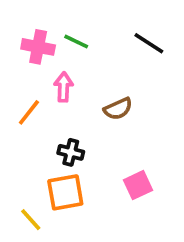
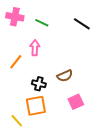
pink cross: (38, 47) -> (15, 17), moved
brown semicircle: (118, 109) -> (65, 76), moved

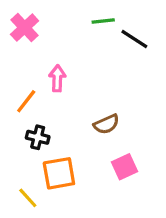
pink cross: (15, 17) -> (25, 28), turned 36
green line: (42, 23) -> (103, 21), moved, turned -32
black cross: (39, 84) -> (38, 137), moved

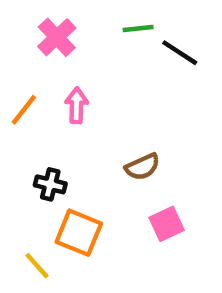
pink cross: (25, 28) -> (57, 37), moved
orange line: (26, 101) -> (24, 110), moved
orange square: (59, 173) -> (79, 233), turned 32

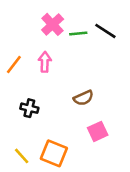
green line: (138, 29) -> (78, 34), moved
pink cross: (57, 37) -> (53, 24), moved
orange square: (79, 233) -> (54, 153), moved

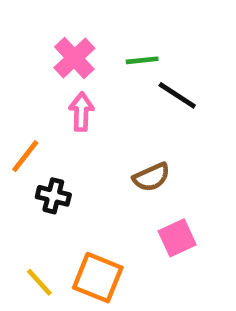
pink cross: (53, 24) -> (74, 58), moved
black line: (105, 31) -> (177, 95), moved
orange line: (14, 64) -> (25, 156), moved

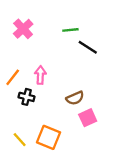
pink cross: (74, 58) -> (23, 29), moved
pink arrow: (81, 112) -> (40, 75), moved
brown semicircle: (151, 177) -> (75, 98), moved

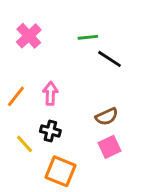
black cross: (27, 97) -> (50, 131), moved
brown semicircle: (75, 98) -> (107, 117), moved
yellow line: (20, 140) -> (24, 144), moved

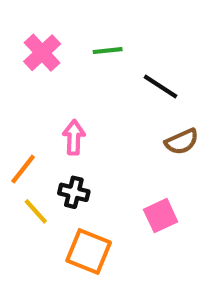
green line: (88, 37) -> (108, 51), moved
orange line: (16, 96) -> (23, 169), moved
brown semicircle: (107, 117) -> (182, 142), moved

